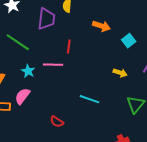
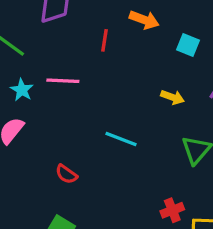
cyan square: (129, 41) -> (188, 45), turned -32
red line: (69, 46) -> (105, 40), moved

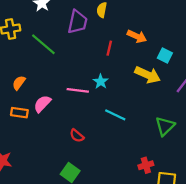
pink line: (63, 81) -> (78, 90), moved
cyan star: (22, 90) -> (101, 82), moved
yellow arrow: (172, 97) -> (148, 75), moved, size x1.6

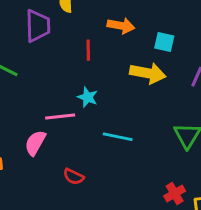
pink semicircle: (42, 104) -> (35, 143), moved

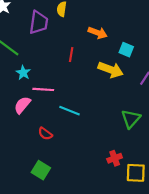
red line: (88, 50) -> (71, 55), moved
cyan star: (88, 97) -> (23, 73), moved
cyan line: (118, 137) -> (70, 111), moved

